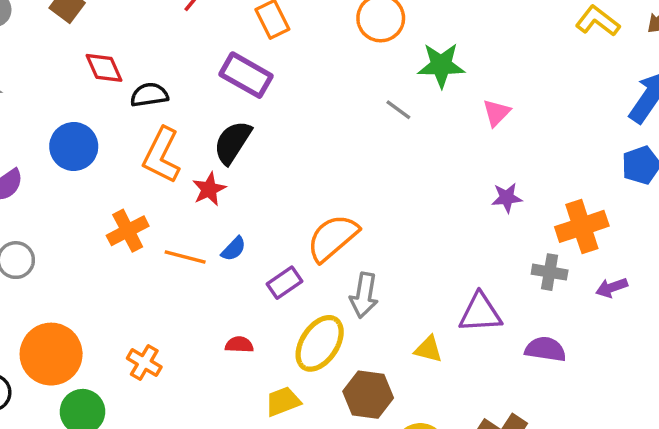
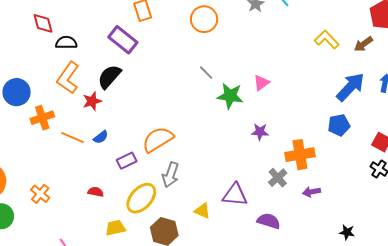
green star: (441, 65) -> (230, 96), moved
blue circle: (74, 147) -> (17, 92), moved
gray cross: (550, 272) -> (278, 178), turned 30

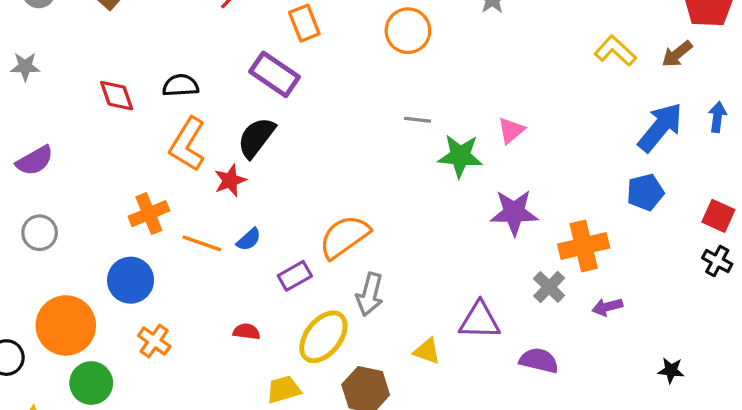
red diamond: (43, 23) -> (117, 96), moved
gray line: (206, 73) -> (418, 120), turned -35
blue circle: (17, 92) -> (131, 280), moved
purple star: (260, 132) -> (514, 212), size x1.6

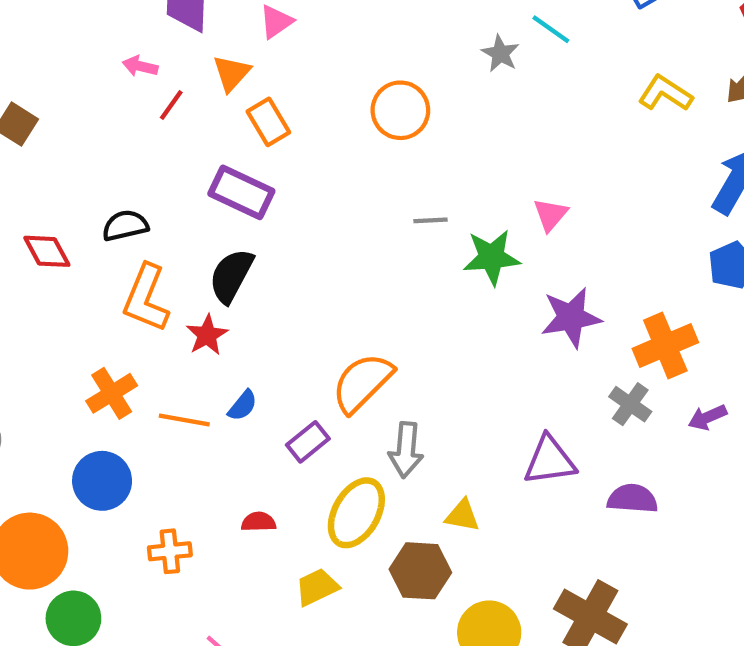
orange cross: (154, 341) -> (170, 551), moved, turned -32
yellow triangle: (427, 351) -> (462, 516), moved

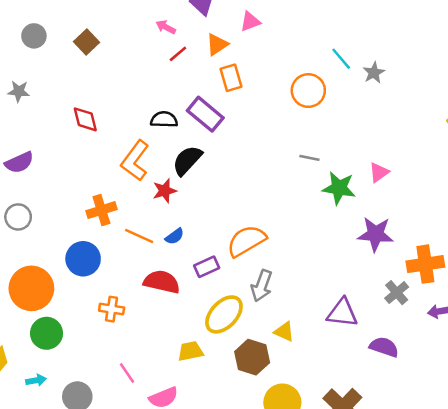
cyan line: (551, 29) -> (341, 59), moved
black semicircle: (125, 226) -> (164, 120), moved
red semicircle: (259, 522) -> (162, 282), moved, size x1.8

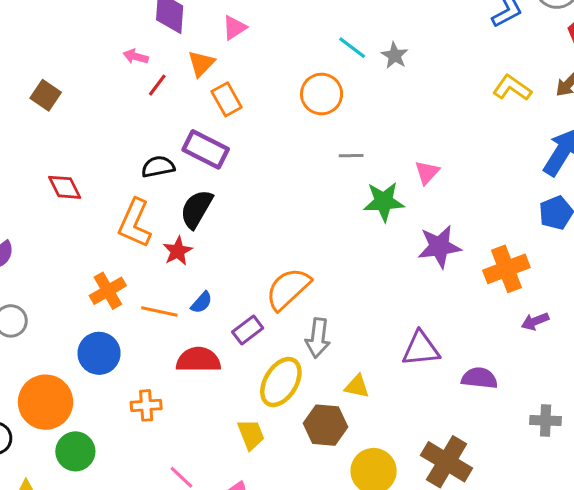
gray line: (309, 158) -> (351, 156), moved
gray cross: (397, 293) -> (546, 420), moved, turned -35
yellow trapezoid: (191, 351) -> (251, 434), turned 92

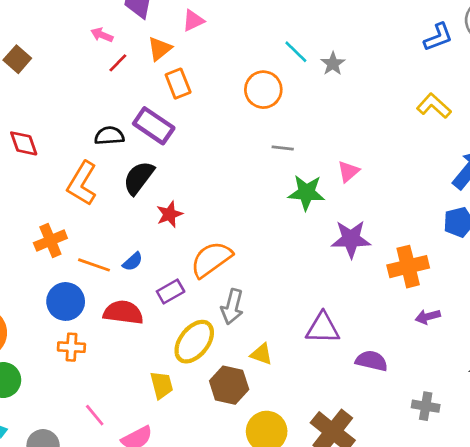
red star: (178, 251) -> (170, 214), moved
blue circle: (99, 353) -> (66, 301), moved

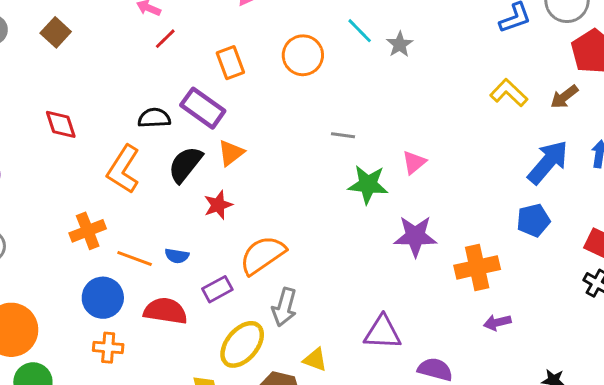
orange triangle: (160, 49) -> (231, 153), moved
orange circle: (263, 90) -> (303, 55), moved
blue semicircle: (133, 262) -> (177, 256), turned 50

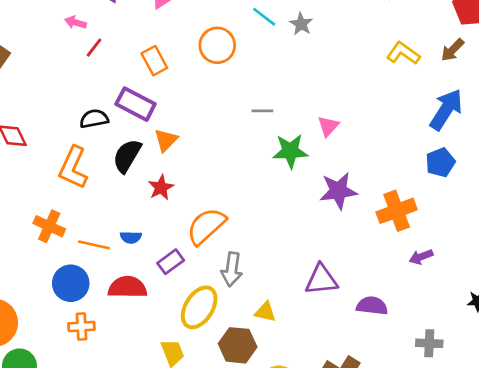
orange cross: (88, 231) -> (49, 226), turned -36

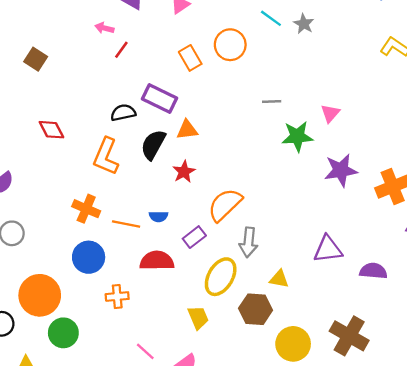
orange rectangle: (154, 61) -> (190, 58), moved
orange triangle: (166, 140) -> (187, 130), turned 40
blue circle: (71, 283) -> (89, 257), moved

